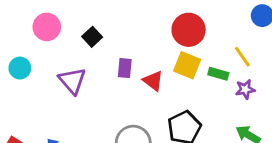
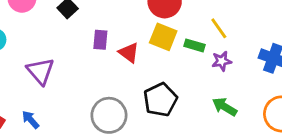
purple triangle: (72, 81) -> (40, 71), moved

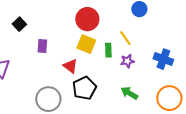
green rectangle: (195, 45) -> (108, 50), turned 72
red triangle: (129, 53) -> (70, 66), moved

